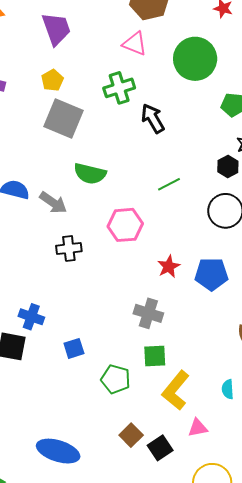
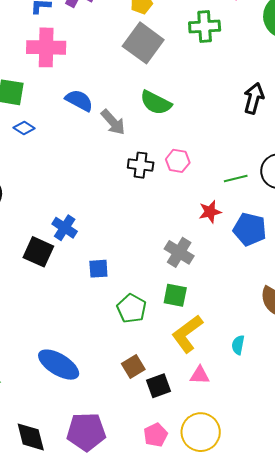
black arrow: (153, 118) -> (254, 98), moved, turned 32
green line: (169, 184) -> (236, 178), moved
pink hexagon: (125, 225) -> (178, 161), size x0.7
black cross: (69, 249) -> (141, 165), moved

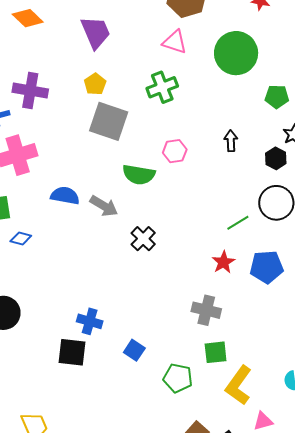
black arrow: (254, 98) -> (231, 141), size x0.7
pink hexagon: (178, 161) -> (175, 151), moved
black cross: (141, 165) -> (143, 239), turned -35
blue square: (98, 269) -> (134, 350), turned -35

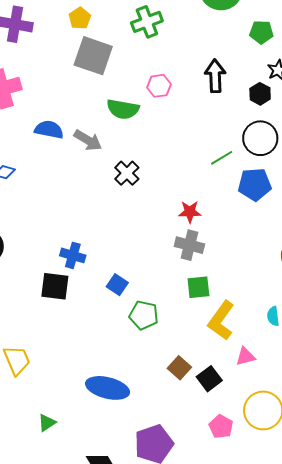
black arrow: (231, 141) -> (215, 76), size x1.5
red star: (223, 262) -> (190, 212), moved, turned 30
blue pentagon: (267, 267) -> (255, 184), moved
green pentagon: (178, 378) -> (144, 315), moved

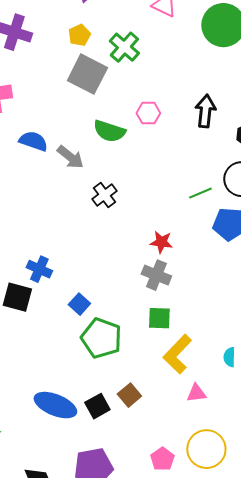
green cross: (147, 22) -> (124, 47), moved, turned -36
green pentagon: (144, 315) -> (101, 338), size x1.4
black square: (209, 379) -> (97, 406), moved

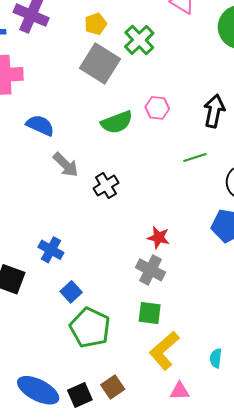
green semicircle: (109, 131) -> (117, 122), turned -44
gray arrow: (70, 157) -> (66, 165), moved
green line: (200, 193) -> (195, 157), moved
blue cross: (39, 269) -> (51, 250), moved

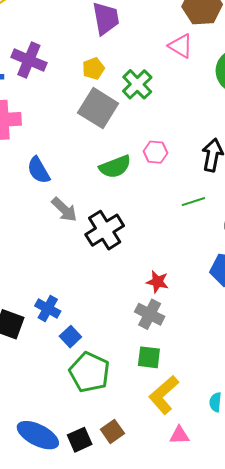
blue semicircle: (40, 125) -> (39, 170), turned -144
black cross: (106, 186) -> (105, 230), size x1.5
blue cross: (51, 250) -> (48, 308), moved

